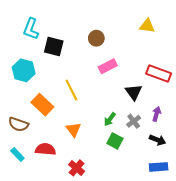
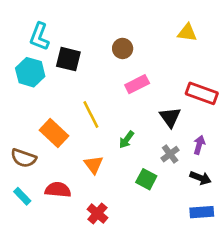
cyan hexagon: (24, 70) -> (30, 72), moved
green arrow: (110, 119) -> (127, 140), moved

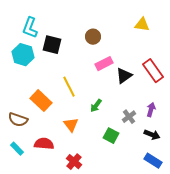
red rectangle: (202, 93) -> (153, 71), turned 35
black triangle: (170, 117) -> (124, 76), moved, turned 30
blue rectangle: (202, 212) -> (153, 161), turned 36

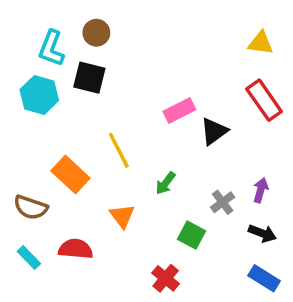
yellow triangle: (142, 25) -> (261, 43), moved
brown circle: (93, 37) -> (96, 33), moved
red rectangle: (153, 71) -> (264, 100), moved
red cross: (74, 162) -> (166, 278), moved

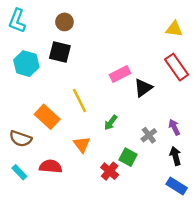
cyan L-shape: (51, 48) -> (17, 21), moved
purple arrow: (261, 190) -> (174, 127), turned -42
black arrow: (262, 233) -> (175, 156), turned -126
red cross: (166, 278) -> (110, 171), moved

